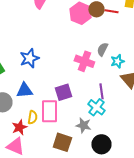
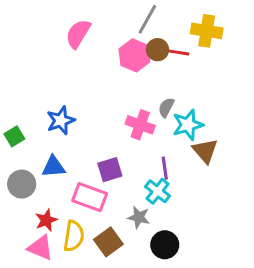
cyan star: (117, 61) -> (188, 125), size x1.5
pink rectangle: (49, 111) -> (90, 197), turned -70
yellow semicircle: (32, 117) -> (74, 236), moved, size x1.5
brown square: (62, 142) -> (108, 242), turned 36

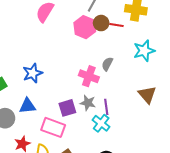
cyan star: (188, 125) -> (144, 51), moved
brown triangle: (205, 151) -> (147, 95), moved
gray star: (139, 217) -> (88, 103), moved

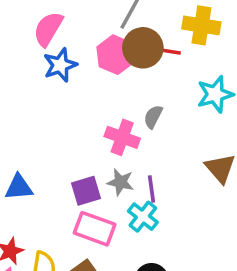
brown circle: (101, 23) -> (143, 48), size x1.5
blue star: (33, 73) -> (60, 65), moved
pink rectangle: (53, 127) -> (95, 229), moved

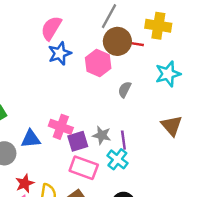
pink hexagon: (115, 55) -> (98, 63), moved
pink cross: (122, 137) -> (61, 127), moved

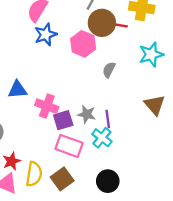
blue triangle: (31, 139) -> (17, 90), moved

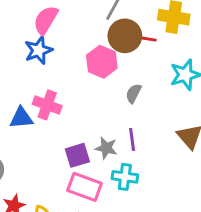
blue star: (46, 35) -> (39, 50), moved
pink cross: (47, 106) -> (47, 105), moved
purple line: (108, 119) -> (132, 139), moved
cyan cross: (102, 138) -> (125, 177), turned -30

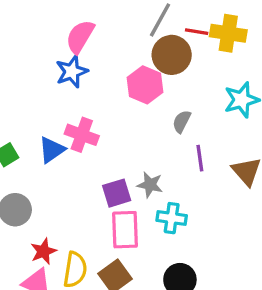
red line: (146, 39) -> (197, 32), moved
blue triangle: (21, 118) -> (52, 150), turned -30
purple line: (132, 139) -> (200, 158), moved
pink rectangle: (85, 187) -> (125, 230), turned 68

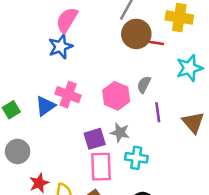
red line: (197, 32) -> (155, 43), moved
pink hexagon: (145, 85) -> (116, 96), moved

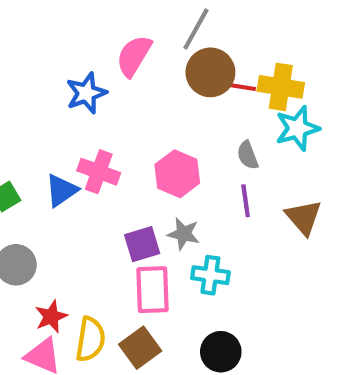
yellow cross: (179, 18) -> (281, 87), moved
pink semicircle: (67, 20) -> (134, 56), moved
gray semicircle: (144, 84) -> (248, 155), moved, turned -48

